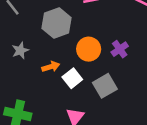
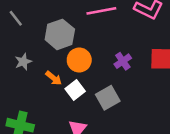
orange circle: (89, 49) -> (79, 60), moved
orange arrow: (51, 67) -> (54, 78), turned 56

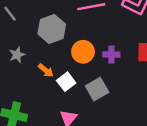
orange circle: (79, 60) -> (83, 52), moved
purple cross: (123, 61) -> (111, 55), turned 35

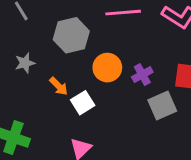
purple cross: (111, 55) -> (142, 75), turned -35
gray square: (97, 89) -> (162, 106), moved

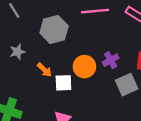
orange circle: (107, 68) -> (84, 67), moved
white square: (83, 103) -> (63, 83), turned 30

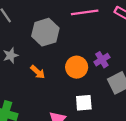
white square: (63, 83) -> (84, 103), moved

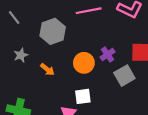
white square: (84, 103) -> (83, 96), moved

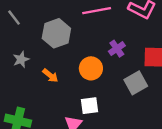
purple cross: (107, 54) -> (117, 49), moved

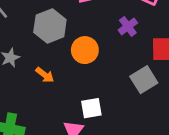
purple cross: (117, 49) -> (128, 26), moved
orange circle: (91, 68) -> (85, 50), moved

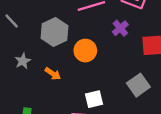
gray square: (144, 80) -> (138, 85), moved

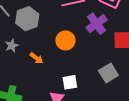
purple cross: (120, 28) -> (97, 24), size x1.5
gray hexagon: (54, 32) -> (27, 19), moved

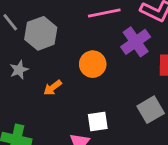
orange arrow: (36, 58) -> (53, 88), turned 104

